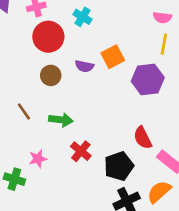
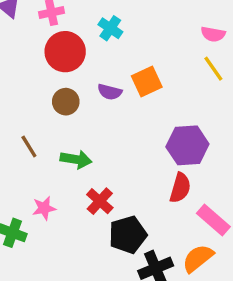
yellow line: (164, 44) -> (213, 69), turned -48
purple hexagon: (148, 79) -> (187, 145), moved
red semicircle: (143, 138) -> (180, 188), turned -140
black pentagon: (119, 166) -> (128, 235), moved

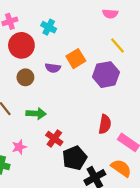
pink semicircle: (213, 34) -> (110, 14), moved
purple hexagon: (187, 145) -> (106, 75), moved
orange semicircle: (198, 258) -> (121, 168), turned 80

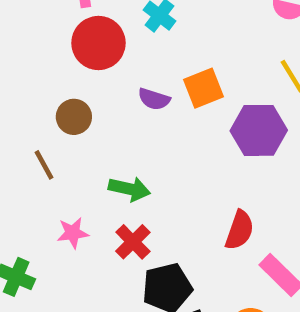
brown circle: (25, 77) -> (74, 117), moved
green arrow: (36, 114) -> (129, 189), moved
pink star: (19, 147) -> (73, 233), moved

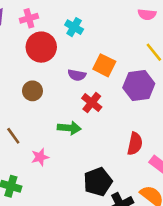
orange square: (203, 88) -> (104, 65), turned -35
brown line: (44, 165) -> (13, 136), moved
red cross: (133, 242) -> (92, 103), moved

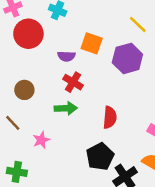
brown circle: (32, 91) -> (24, 90), moved
red cross: (92, 103) -> (73, 82), moved
red semicircle: (135, 144) -> (110, 117), moved

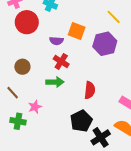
green cross: (17, 172) -> (18, 121), moved

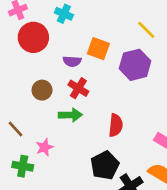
brown circle: (22, 67) -> (42, 90), moved

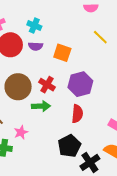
purple semicircle: (72, 61) -> (36, 46), moved
purple hexagon: (135, 65) -> (80, 84), moved
brown circle: (42, 90) -> (18, 87), size x1.6

